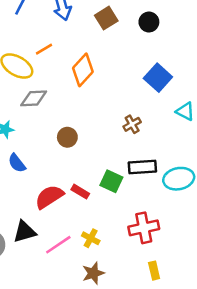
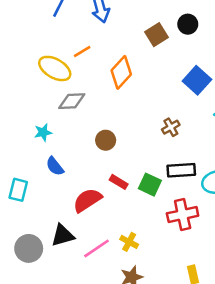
brown square: (106, 18) -> (156, 35), moved
red rectangle: (80, 192) -> (119, 182), moved
red cross: (144, 228) -> (183, 215), moved

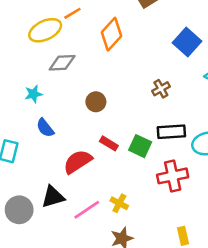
yellow ellipse: (55, 68) -> (45, 30), turned -56

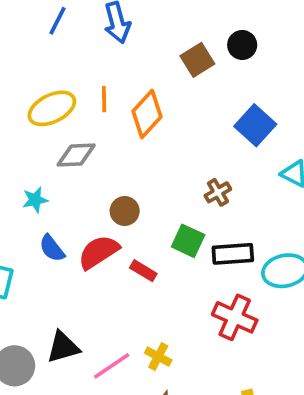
orange line: (72, 13) -> (104, 99), moved, turned -60
green square: (140, 146) -> (188, 241), moved
red semicircle: (78, 162) -> (99, 252), moved
red cross: (173, 176) -> (235, 317), turned 36

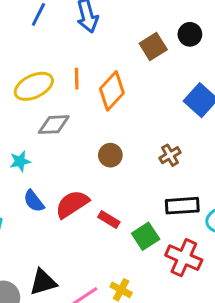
brown circle: (125, 211) -> (110, 155), moved
green square: (188, 241) -> (146, 236), moved, turned 32

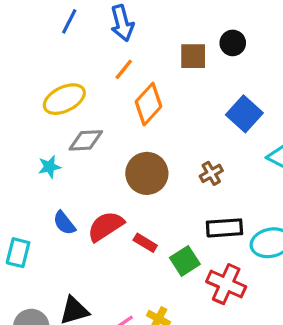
brown square: (153, 47) -> (193, 56), turned 32
orange line: (77, 79) -> (124, 69), moved, turned 40
brown circle: (110, 155) -> (147, 173), size x1.6
cyan star: (20, 161) -> (49, 167), moved

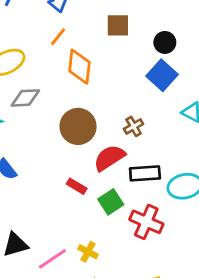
black circle: (233, 43) -> (165, 42), moved
orange diamond: (149, 104) -> (79, 67), turned -36
red semicircle: (106, 226) -> (109, 158), moved

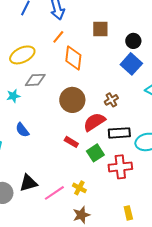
red cross: (146, 222) -> (120, 167), turned -30

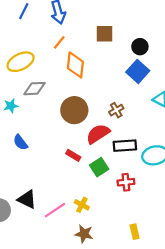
red cross: (120, 167) -> (126, 182), size x0.7
black triangle: (28, 183) -> (27, 199), turned 42
brown star: (81, 215) -> (84, 234), turned 30

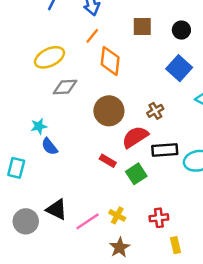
black circle: (140, 47) -> (181, 30), moved
cyan star: (11, 106) -> (39, 126), moved
red cross: (126, 182) -> (159, 218), moved
brown star: (84, 234) -> (120, 247), turned 30

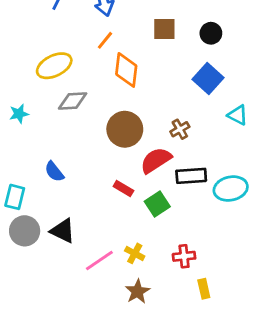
cyan star: (39, 126) -> (19, 114), moved
black triangle: (57, 209) -> (63, 231), moved
gray circle: (26, 221) -> (25, 231), moved

